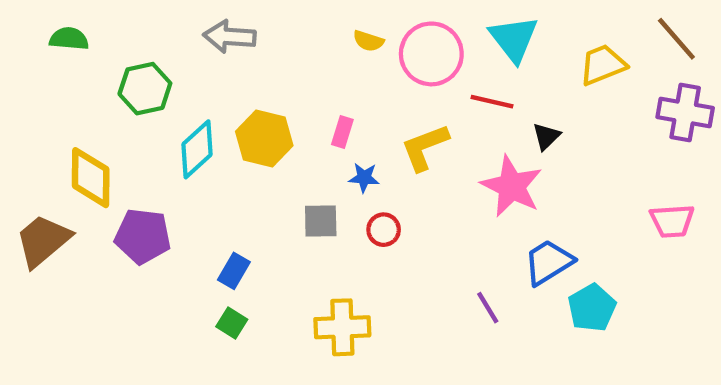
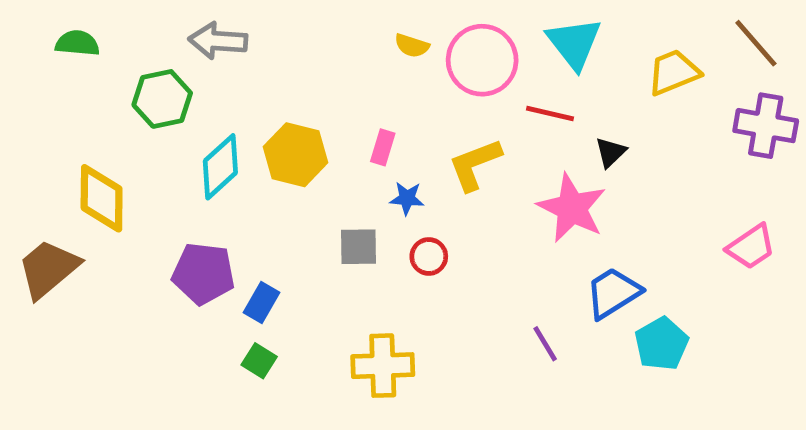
gray arrow: (230, 37) -> (218, 41), moved
pink trapezoid: (672, 221) -> (751, 247), turned -30
purple pentagon: (143, 236) -> (203, 273), moved

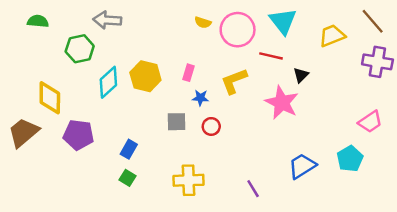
purple pentagon: (203, 273) -> (79, 135), moved
blue trapezoid: (613, 293) -> (302, 166), moved
purple line: (545, 344) -> (253, 189), moved
cyan pentagon: (661, 344) -> (350, 159), moved

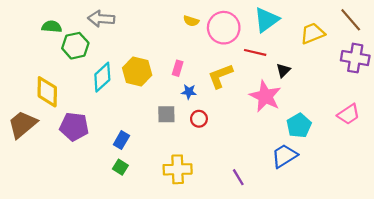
green semicircle: (38, 21) -> (52, 27), moved
cyan triangle: (283, 21) -> (266, 20), turned 32
cyan pentagon: (350, 159) -> (299, 125), moved

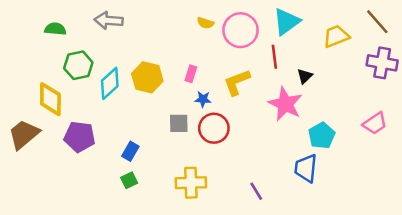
green hexagon: (75, 46) -> (78, 65), moved
red line: (255, 52) -> (274, 57), turned 70
red circle: (199, 119) -> (214, 128), size x1.6
blue trapezoid: (284, 156) -> (306, 168), turned -52
green square: (120, 167) -> (129, 180), turned 32

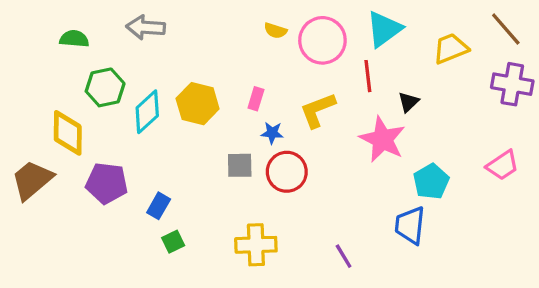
blue rectangle: (130, 151) -> (159, 206), moved

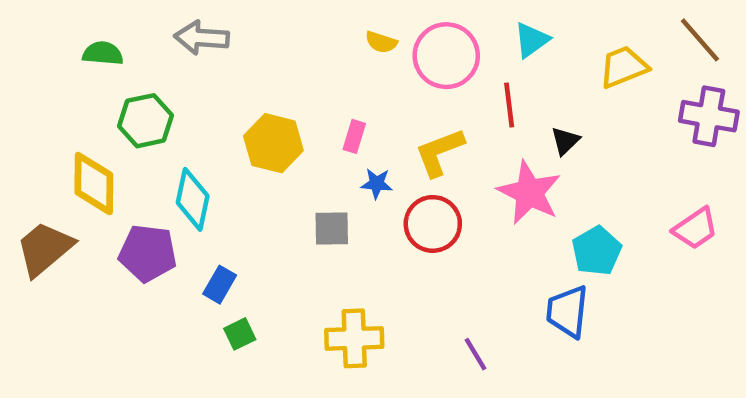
cyan triangle: (384, 29) -> (532, 40), size x0.7
cyan diamond: (147, 112) -> (193, 199), moved, turned -36
red circle: (287, 172) -> (433, 224), moved

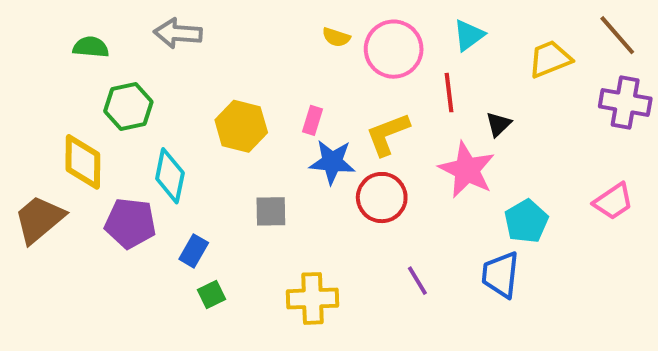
blue star: (377, 184) -> (332, 162), size x1.6
gray square: (332, 228) -> (271, 211), moved
purple line: (475, 354) -> (417, 281), moved

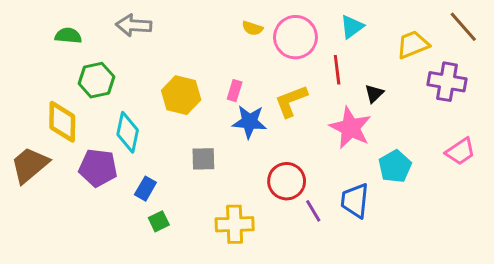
purple cross: (625, 103) -> (447, 82), moved
red circle: (382, 198) -> (287, 181), moved
blue trapezoid: (500, 275) -> (355, 200), moved

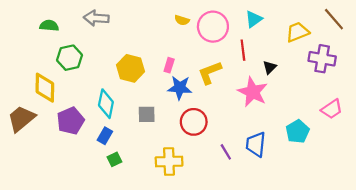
cyan diamond: (128, 132) -> (106, 104), moved
cyan pentagon: (395, 166) -> (298, 132), moved
purple pentagon: (98, 168) -> (71, 121), turned -30
red circle: (287, 181) -> (194, 122), moved

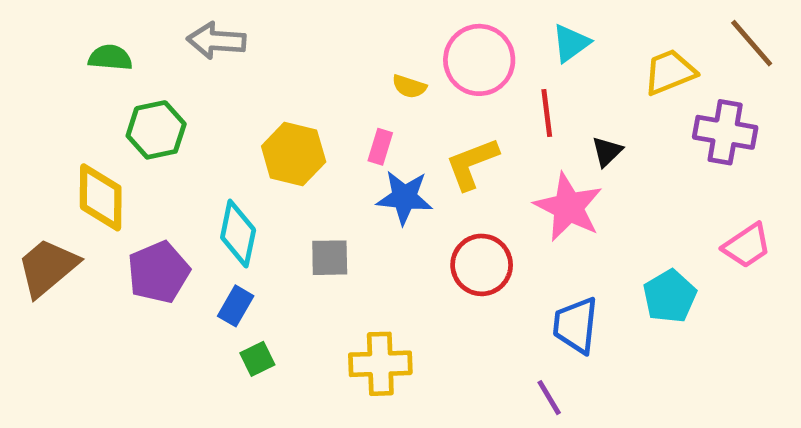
yellow semicircle: (182, 20) -> (409, 86), moved
red circle: (194, 122) -> (482, 265), moved
purple line: (226, 152) -> (549, 398), moved

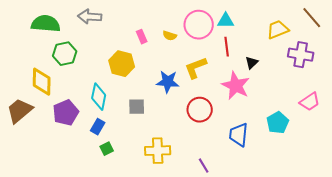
cyan triangle: (571, 43) -> (226, 21), moved, turned 36
green semicircle: (110, 58) -> (46, 24), size x1.6
pink rectangle: (380, 147) -> (142, 37), moved, turned -40
purple line: (549, 398) -> (204, 166), moved

